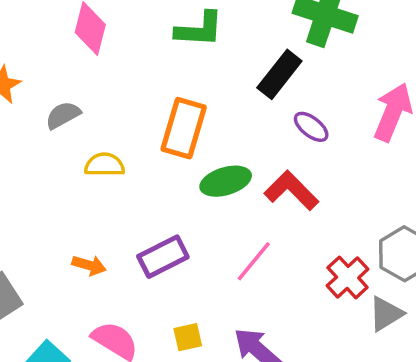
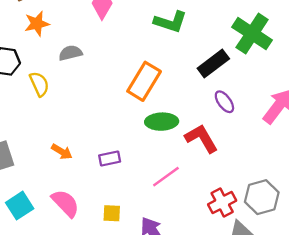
yellow semicircle: (105, 165) -> (39, 84), moved, turned 50
purple rectangle: (163, 257) -> (110, 159), size x0.7

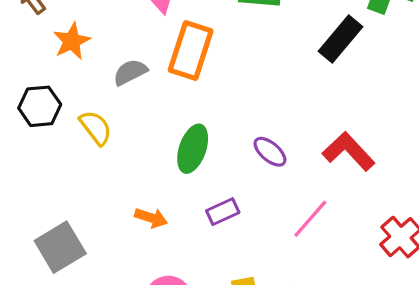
orange rectangle: (144, 81) -> (191, 50), moved
purple ellipse: (224, 102) -> (270, 152), moved
green ellipse: (162, 122) -> (193, 149), moved, turned -56

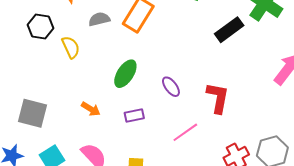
red L-shape: (349, 151) -> (218, 98), turned 40
gray square: (60, 247) -> (32, 113), turned 32

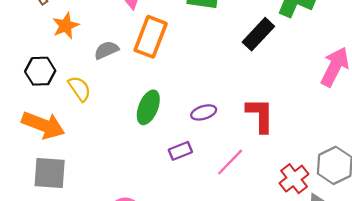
purple ellipse: (171, 87) -> (204, 112), turned -60
orange arrow: (91, 109) -> (43, 125), moved, size x1.8
purple rectangle: (134, 115) -> (180, 151), moved

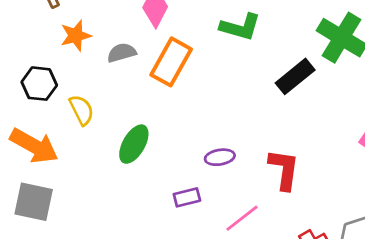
gray semicircle: (106, 50) -> (122, 53), moved
green ellipse: (148, 107) -> (134, 144), moved

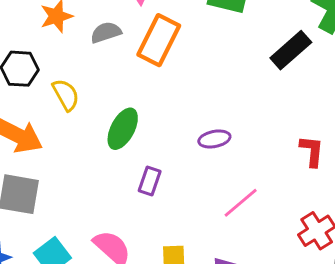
red L-shape: (284, 169) -> (312, 151), moved, size x0.7
purple rectangle: (187, 197) -> (150, 181), moved, turned -55

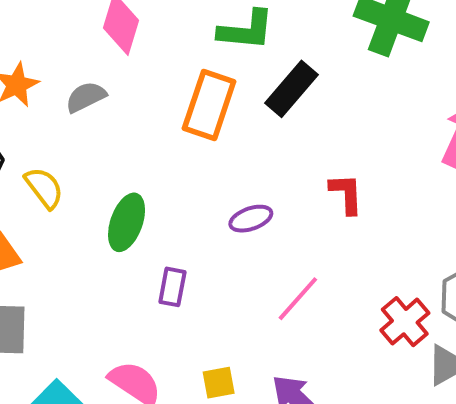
orange rectangle: (159, 40) -> (209, 105), moved
black rectangle: (291, 50) -> (291, 89), moved
red L-shape: (312, 151) -> (346, 194), moved

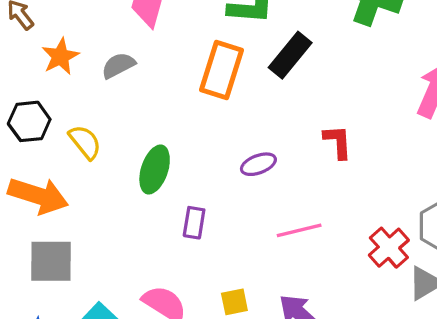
pink line: (298, 299) -> (299, 230), turned 36

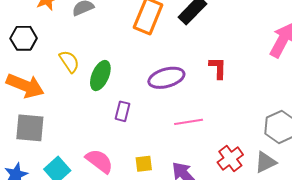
yellow semicircle: (85, 142) -> (69, 61), moved
purple ellipse: (258, 164) -> (166, 78), size x1.6
red cross: (389, 248) -> (230, 158), moved

